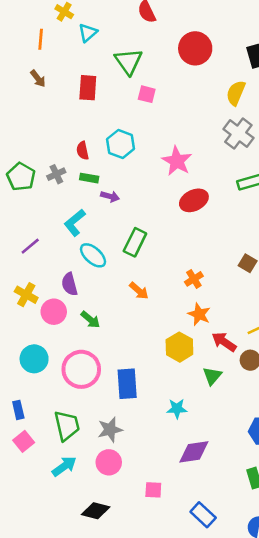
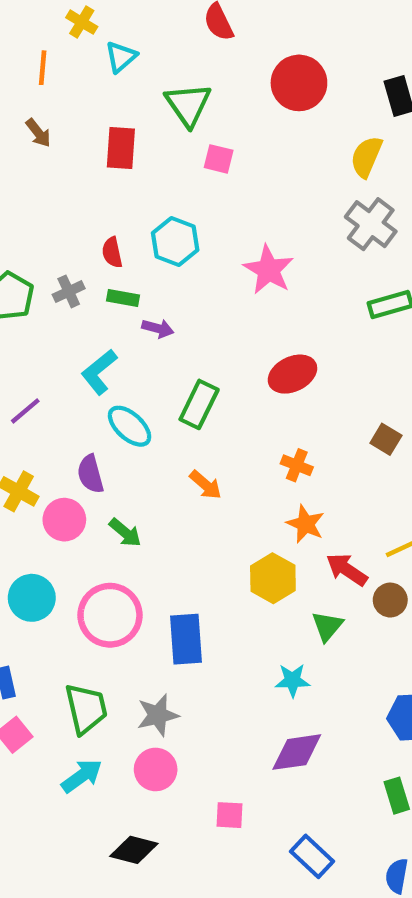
red ellipse: (194, 200) -> (292, 374), moved
orange cross: (194, 279) -> (297, 465), turned -36
cyan star: (177, 409) -> (292, 680), moved

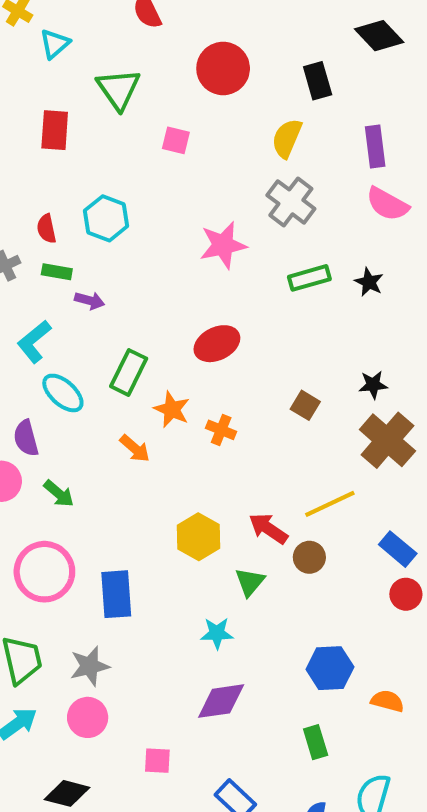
pink square: (219, 159) -> (176, 140), moved
pink star: (269, 270) -> (223, 245), moved, turned 30
orange star: (306, 524) -> (172, 409), moved

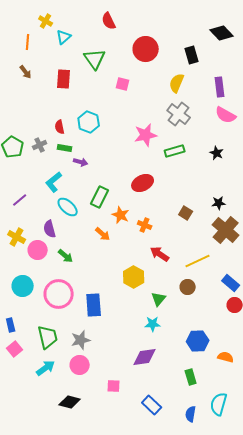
green rectangle: (309, 278) -> (175, 151), moved
red arrow: (268, 529) -> (160, 254), moved
cyan star: (217, 633) -> (153, 324), moved

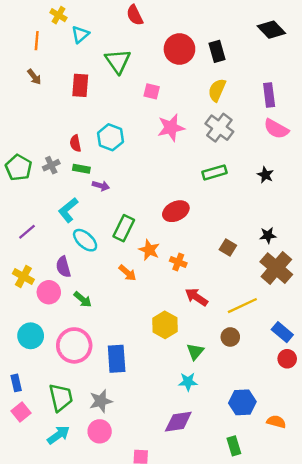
black rectangle: (192, 55) -> (217, 51), moved
pink star: (146, 135) -> (171, 128), moved

